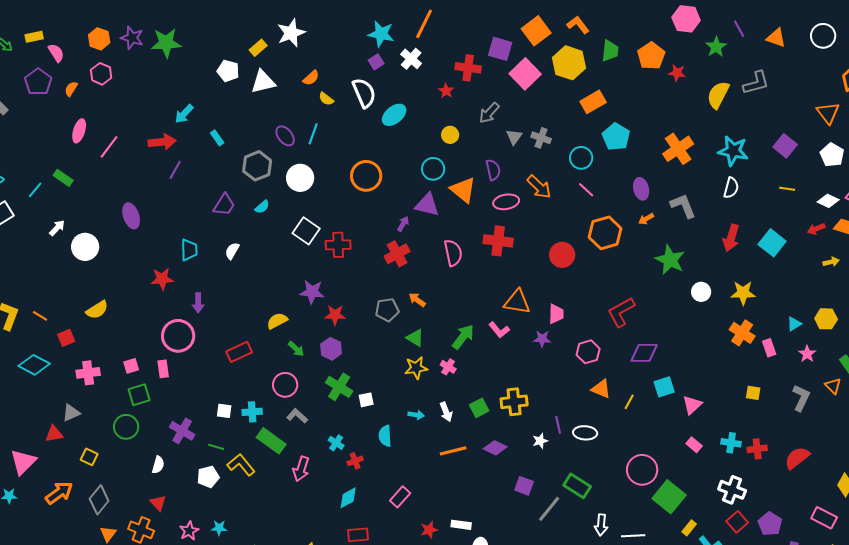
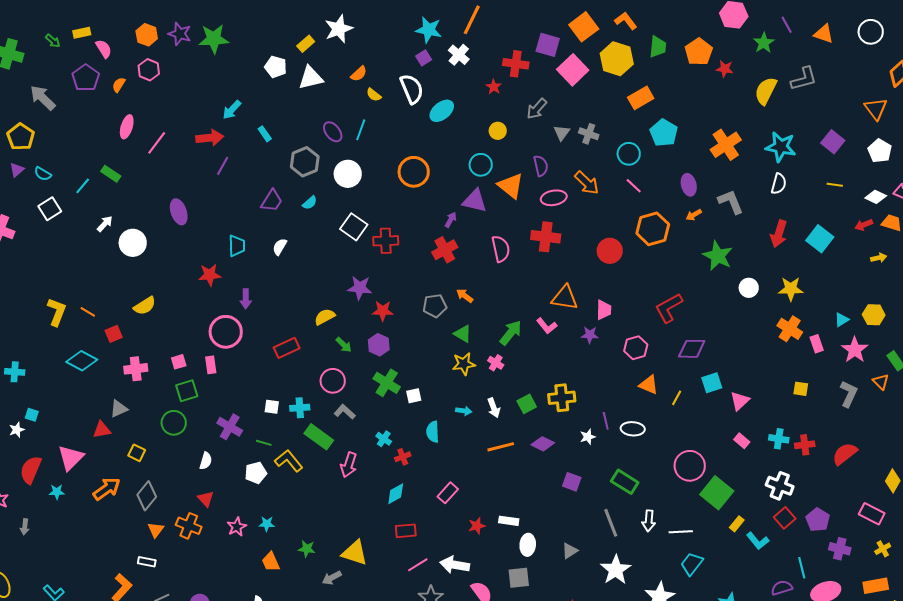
pink star: (807, 354) -> (855, 350), size x1.5
gray line: (549, 509) -> (611, 523), moved, turned -60

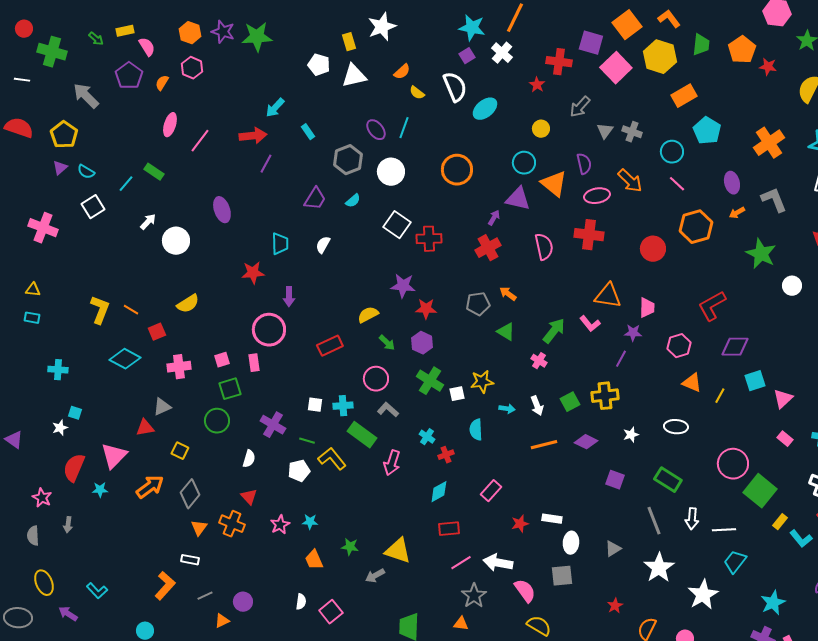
yellow rectangle: (306, 44) -> (349, 42), turned -66
yellow star: (464, 364) -> (482, 382), moved
purple line: (606, 421) -> (621, 359), moved, turned 42

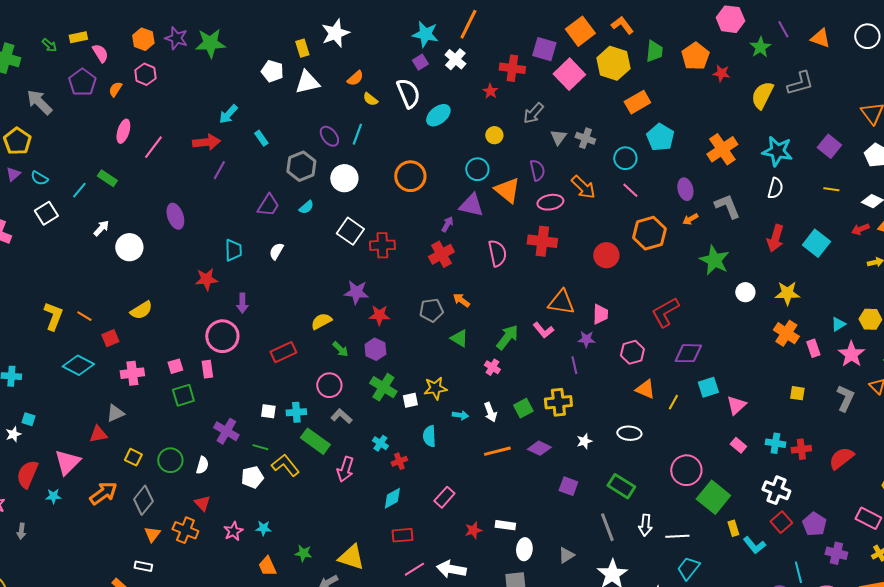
purple line: (621, 359) -> (574, 365), turned -42
green circle: (217, 421) -> (170, 460), moved
yellow rectangle: (780, 522) -> (733, 528), turned -56

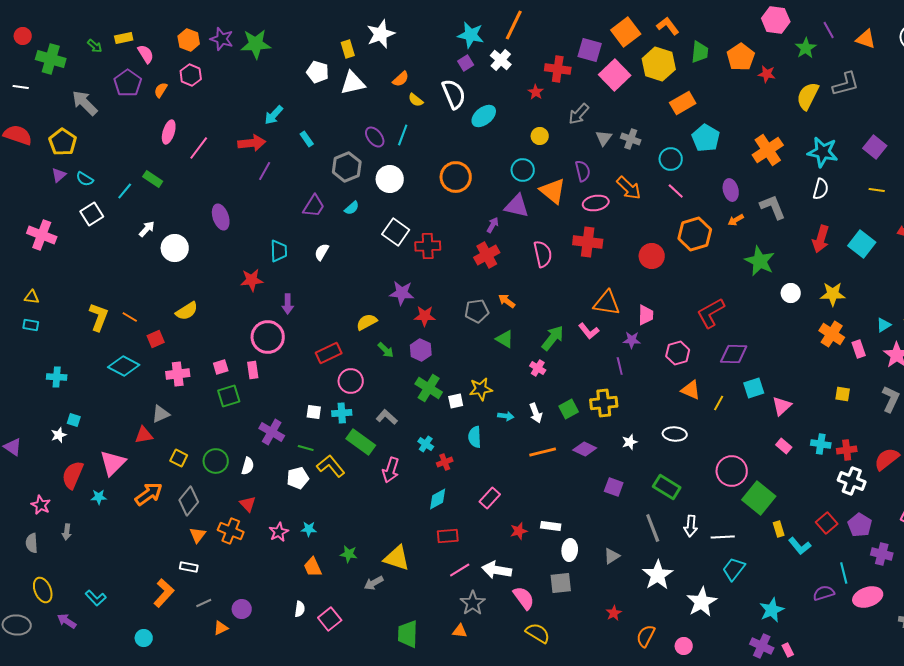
pink circle: (329, 385) -> (351, 381), moved
white cross: (776, 490) -> (852, 481), moved

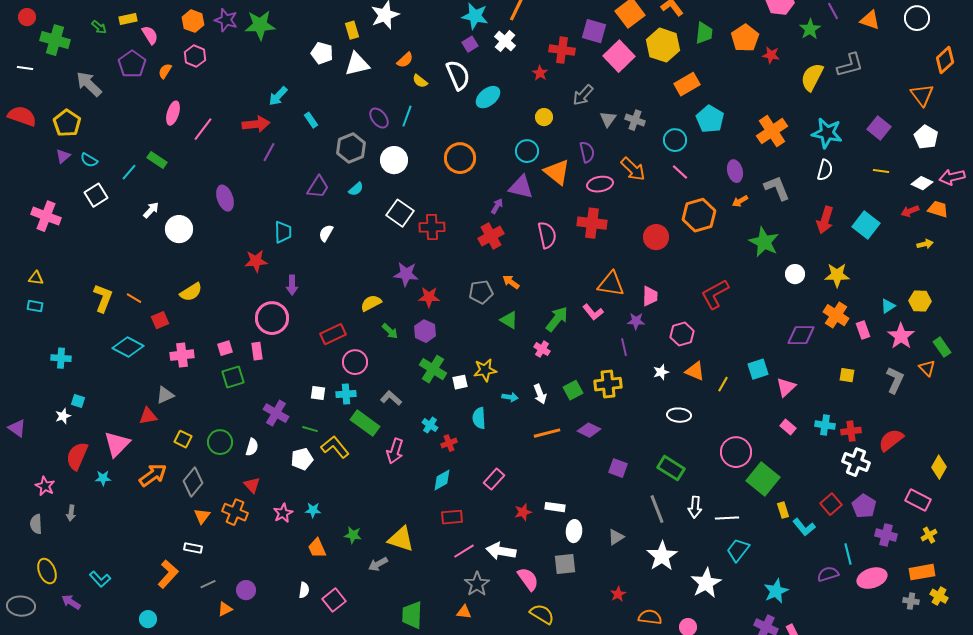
purple diamond: (734, 354) -> (801, 335), moved
white star: (630, 442) -> (661, 372), moved
orange semicircle: (646, 636) -> (650, 617), turned 70

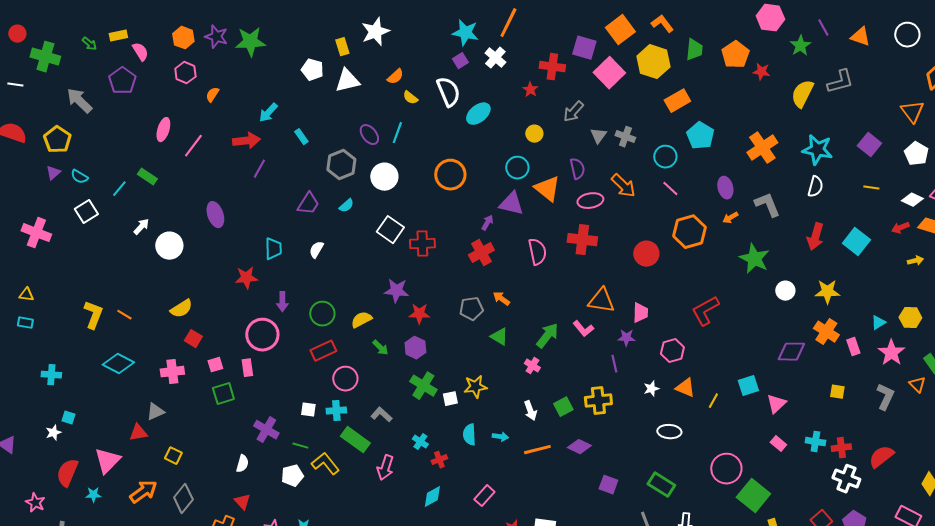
orange semicircle: (165, 71) -> (212, 95), moved
red square: (160, 320) -> (193, 339), moved, turned -36
cyan arrow: (510, 397) -> (500, 437), moved
green circle: (220, 442) -> (322, 314), moved

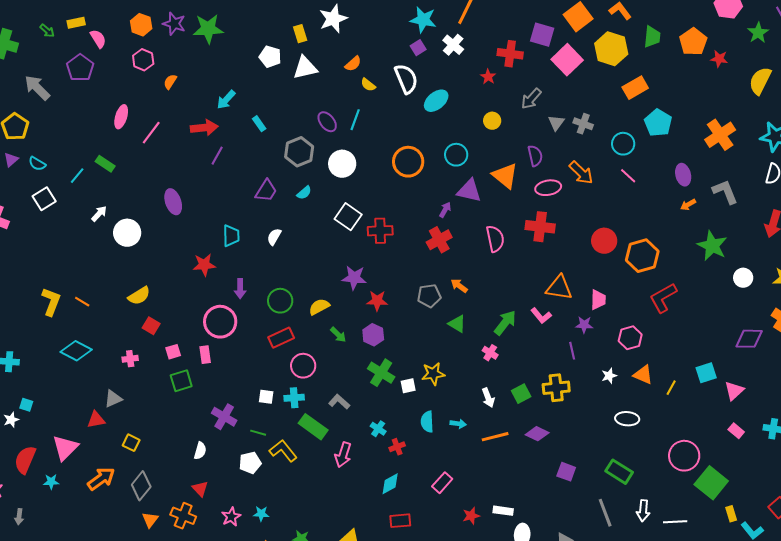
cyan circle: (517, 168) -> (456, 155), moved
orange hexagon: (689, 232) -> (642, 256), moved
pink cross: (172, 372) -> (130, 359), size x0.7

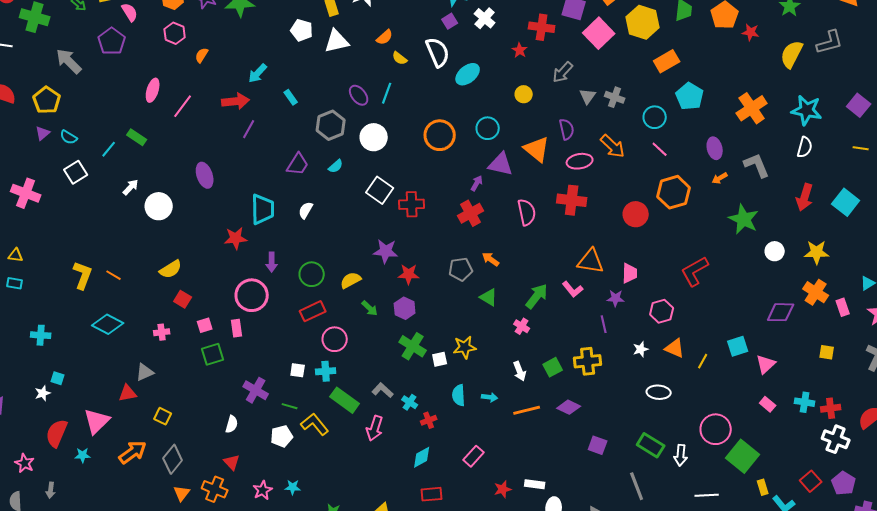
cyan trapezoid: (231, 236) -> (263, 209), size x1.4
orange hexagon: (642, 256) -> (674, 192), moved
gray L-shape: (339, 402) -> (383, 390), moved
white arrow: (643, 511) -> (681, 455), moved

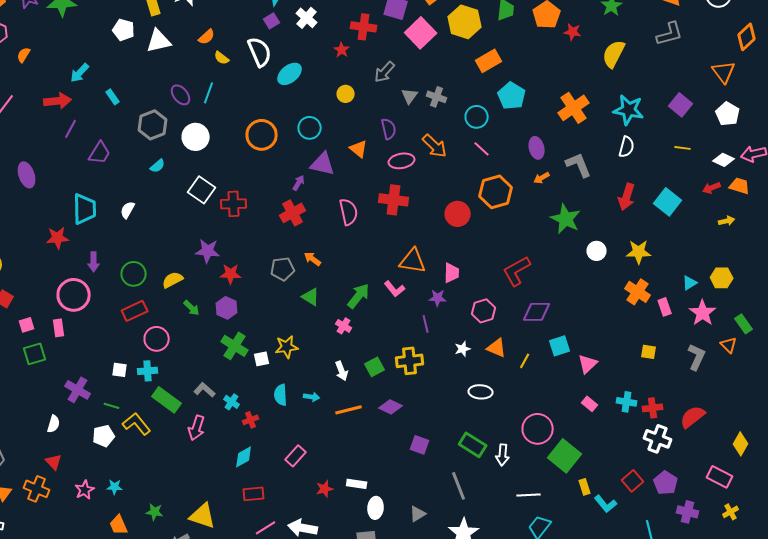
gray L-shape: (830, 42) -> (670, 34), moved
orange triangle: (537, 149) -> (359, 149), size x0.7
purple trapezoid: (298, 164) -> (100, 153), moved
purple diamond: (781, 312) -> (537, 312), moved

